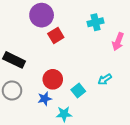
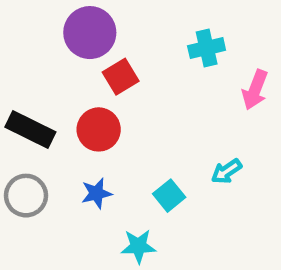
red circle: (53, 79) -> (99, 129), moved
blue star: (45, 99) -> (96, 193), moved

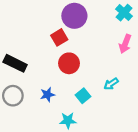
purple circle: (90, 33) -> (74, 16), moved
cyan cross: (207, 48) -> (124, 13), moved, turned -35
red circle: (99, 129) -> (69, 63), moved

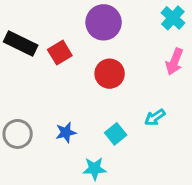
red square: (59, 37) -> (60, 53), moved
black rectangle: (15, 63) -> (21, 43), moved
red circle: (69, 63) -> (110, 74), moved

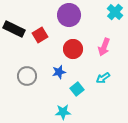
pink arrow: (174, 62) -> (104, 47), moved
blue star: (66, 132) -> (59, 72), moved
gray circle: (18, 134) -> (27, 76), moved

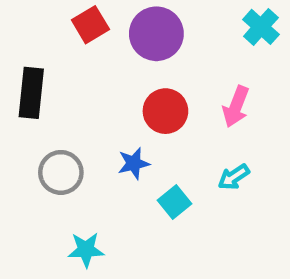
black rectangle: (14, 29) -> (31, 93), moved, turned 70
red square: (40, 35) -> (90, 25), moved
cyan star: (63, 112) -> (86, 250), moved

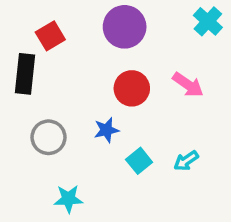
red square: (90, 25) -> (50, 36), moved
pink arrow: (236, 107) -> (188, 85), turned -76
cyan arrow: (234, 177) -> (186, 161), moved

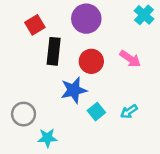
black rectangle: (25, 74) -> (54, 51), moved
blue star: (106, 130) -> (74, 90), size x1.5
gray circle: (49, 137) -> (24, 114), moved

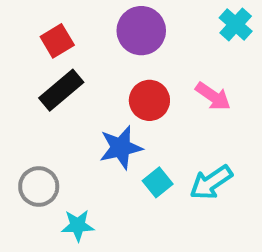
black rectangle: (54, 51) -> (61, 90), moved, turned 44
cyan arrow: (129, 112) -> (211, 182), size x1.5

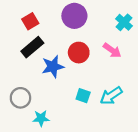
cyan cross: (236, 24) -> (124, 22), moved
blue star: (121, 148) -> (53, 67), moved
cyan square: (158, 182) -> (83, 96), turned -32

